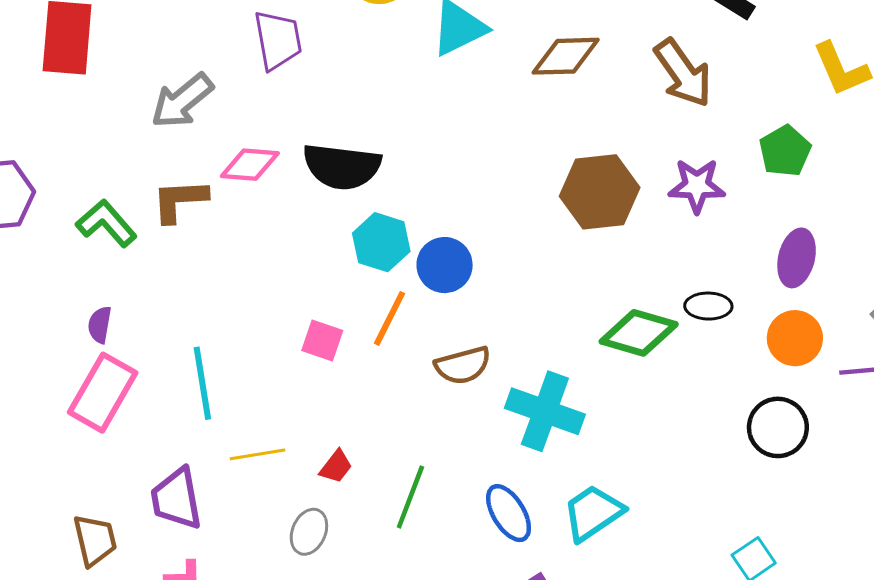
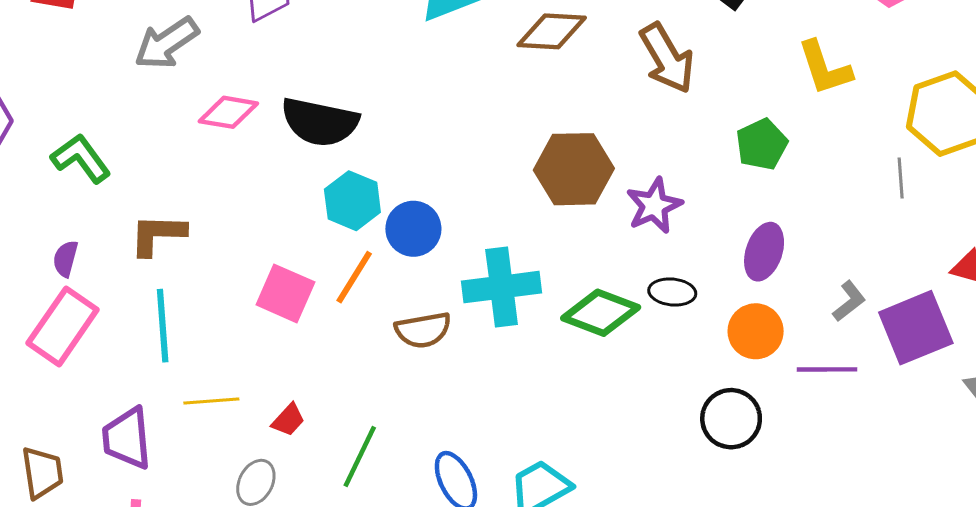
purple star: (697, 186) -> (654, 206), moved, turned -30
brown L-shape: (180, 200) -> (158, 235), moved
pink square: (322, 341) -> (285, 293), size x1.4
cyan cross: (545, 411) -> (502, 287), moved, turned -32

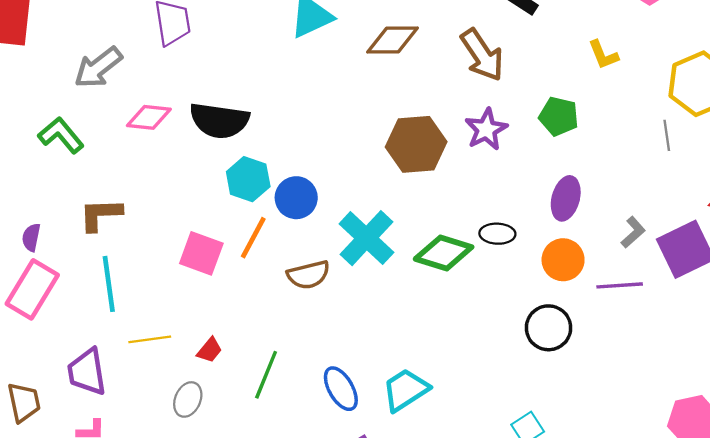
yellow L-shape: (825, 68) -> (603, 55), size x0.7
green pentagon: (762, 144) -> (559, 116), turned -30
green L-shape: (81, 158) -> (61, 135), moved
purple star: (654, 206) -> (486, 129), moved
cyan cross: (502, 287) -> (366, 238), turned -36

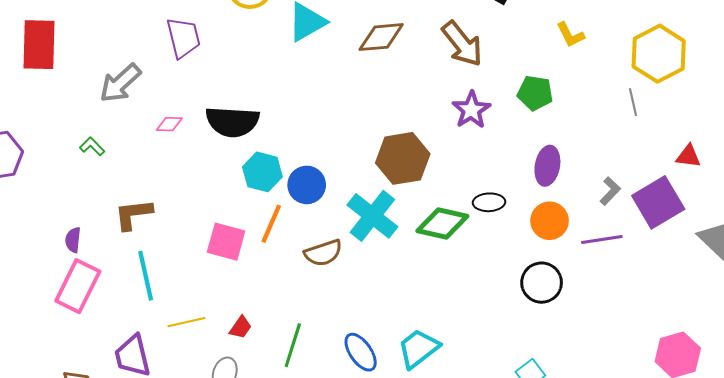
pink diamond: (149, 117) -> (169, 124), size x0.7
green L-shape: (61, 135) -> (92, 146), size x0.6
brown hexagon: (416, 144) -> (403, 158), moved

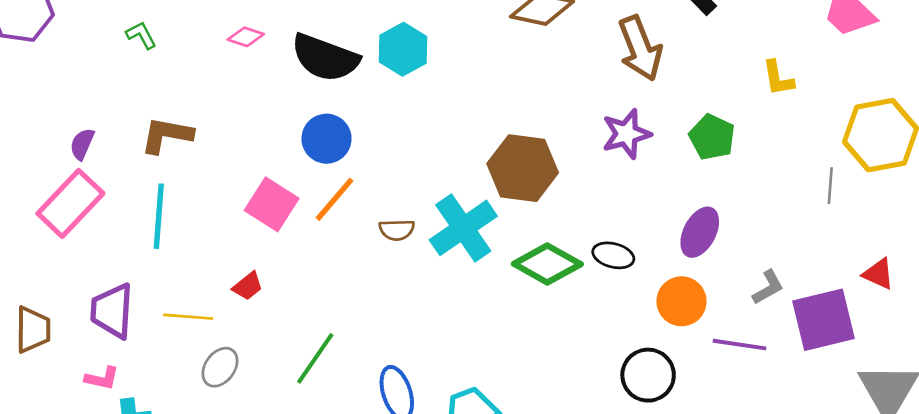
cyan hexagon: (262, 172) -> (403, 49), moved
blue circle: (307, 185) -> (327, 139), moved
brown semicircle: (323, 253) -> (397, 230), moved, size x0.7
yellow line: (186, 322) -> (188, 317), moved
red trapezoid: (241, 327) -> (248, 286), moved

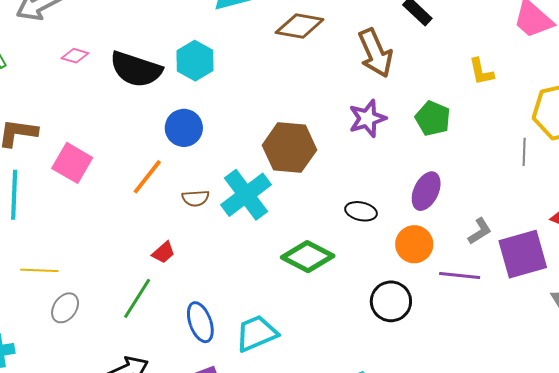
blue circle: (327, 139) -> (184, 128), moved
pink square: (272, 204) -> (72, 163), moved
green diamond: (547, 264) -> (308, 257), moved
red trapezoid: (248, 286) -> (163, 253), moved

